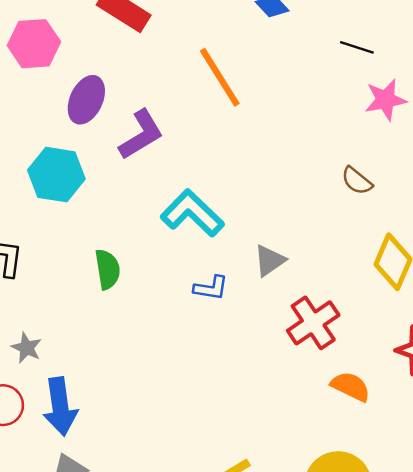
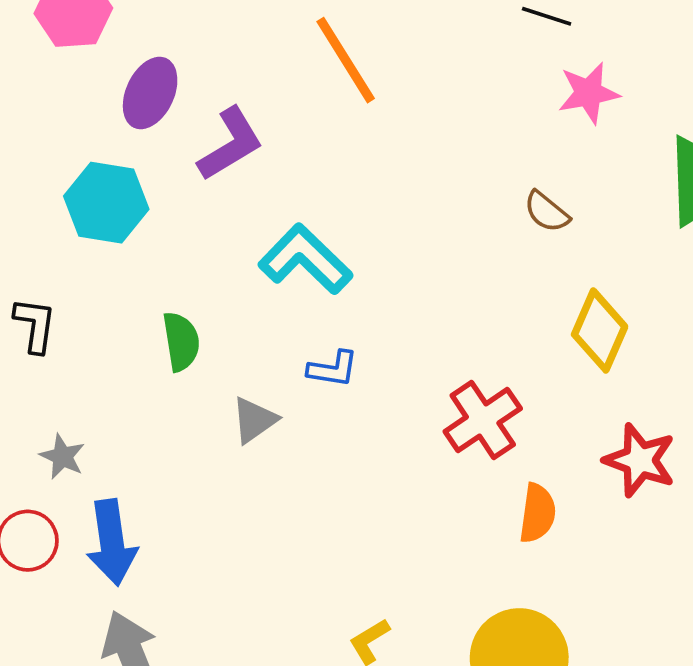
gray triangle: (270, 261) -> (254, 420), moved
orange semicircle: (351, 386) -> (537, 513), turned 72

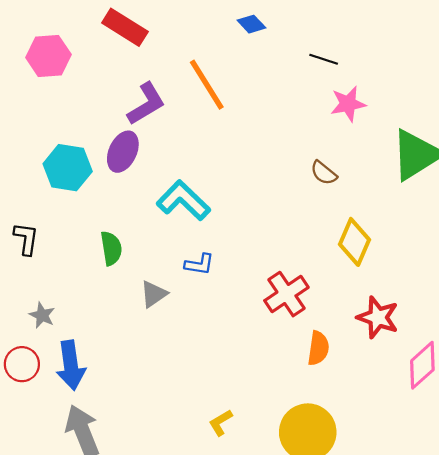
purple ellipse: (150, 93) -> (123, 152), moved
purple L-shape: (230, 144) -> (146, 104), moved

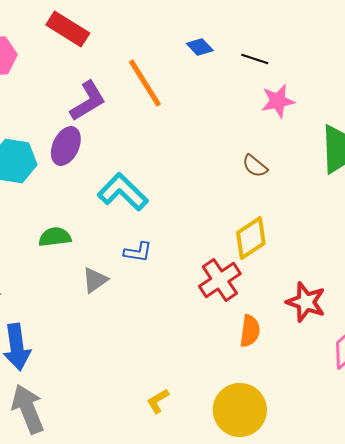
blue diamond: (251, 24) -> (200, 47), moved
yellow diamond: (354, 242) -> (251, 238), moved, turned 33
green semicircle: (111, 248) -> (55, 237), turned -88

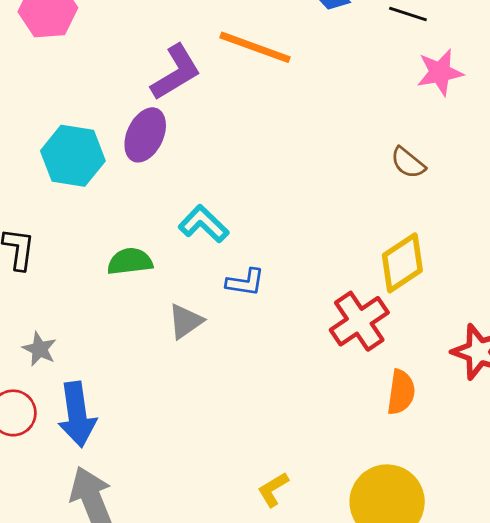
orange line: (145, 83) -> (255, 47), turned -38
cyan L-shape: (123, 192) -> (204, 224), moved, size x0.7

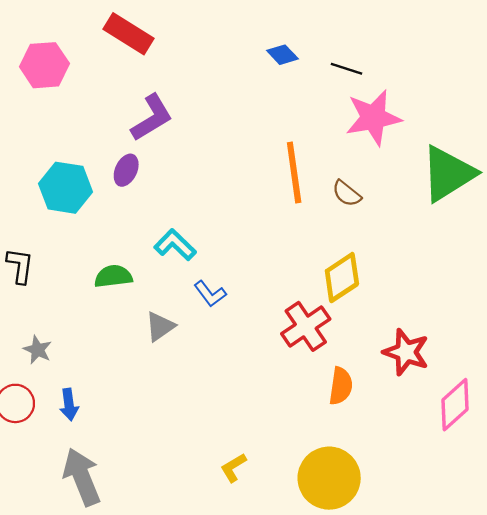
orange line: (255, 47) -> (294, 173), moved, turned 62
pink star: (440, 72) -> (373, 118), size x1.4
purple ellipse: (145, 135) -> (126, 170), size x0.7
blue L-shape: (245, 282) -> (210, 294), turned 44
blue arrow: (77, 414) -> (69, 405), size x0.6

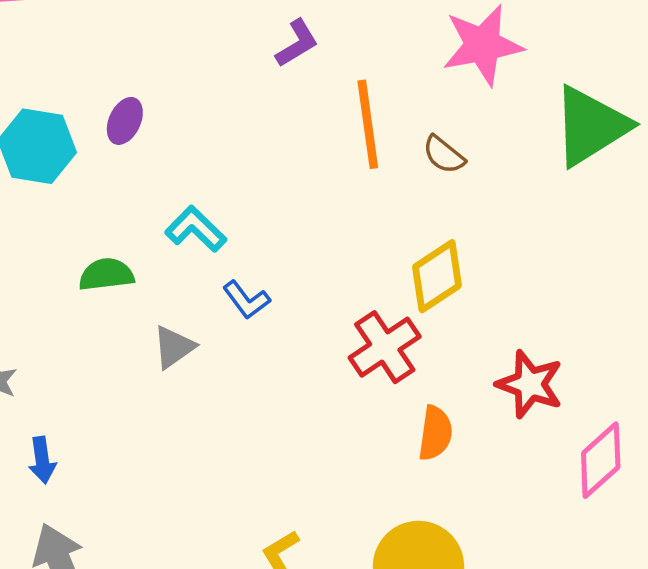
purple L-shape: (152, 118) -> (297, 43), moved, size x0.7

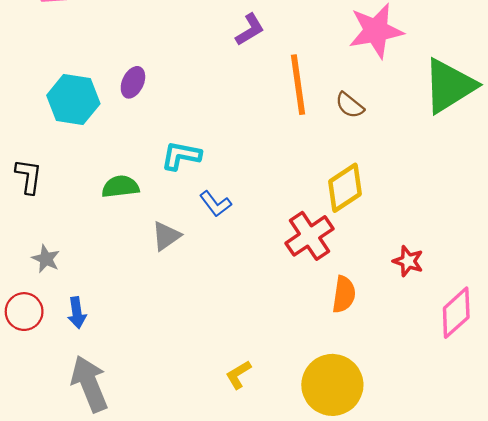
cyan L-shape: (196, 229) -> (181, 156), turned -33
red star: (530, 384) -> (408, 261), size x0.7

